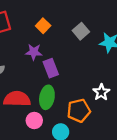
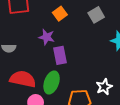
gray square: (81, 31) -> (96, 15), moved

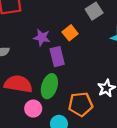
orange square: (60, 14) -> (70, 33), moved

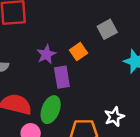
purple star: (42, 37) -> (46, 54), turned 30

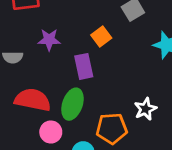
purple star: (46, 54) -> (49, 40), moved, turned 30

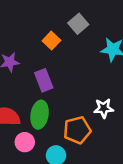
orange square: (101, 37) -> (51, 41), moved
white star: (145, 109) -> (104, 108), turned 30

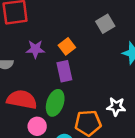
orange square: (51, 41) -> (67, 46), moved

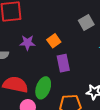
purple rectangle: (64, 71) -> (63, 63), moved

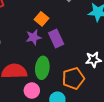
purple star: (27, 43) -> (34, 37), moved

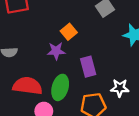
purple rectangle: (56, 39) -> (88, 67), moved

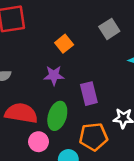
orange square: (69, 32) -> (64, 44), moved

